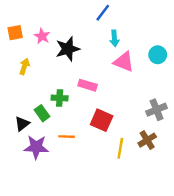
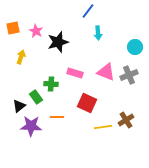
pink triangle: (124, 62) -> (106, 72), moved
gray cross: (157, 110) -> (129, 75), moved
yellow line: (120, 148) -> (103, 127), turned 72

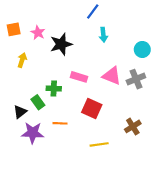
yellow line: (103, 127) -> (99, 144), moved

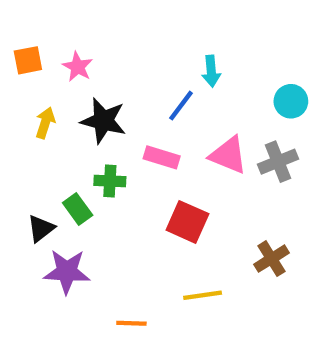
blue line: (93, 12) -> (181, 106), moved
black star: (61, 44) -> (103, 121), moved, turned 30
orange line: (60, 123) -> (131, 323), moved

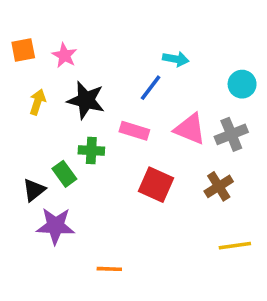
cyan arrow: (211, 71) -> (176, 59), turned -75
brown cross: (271, 259) -> (219, 186), moved
yellow line: (203, 295) -> (235, 246), moved

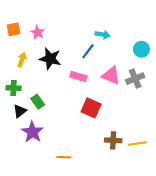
green cross: (91, 150) -> (14, 88), moved
brown cross: (219, 186) -> (113, 140), moved, turned 35
purple star: (55, 226) -> (32, 132), turned 30

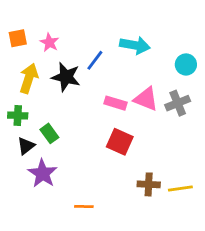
cyan arrow: (103, 35) -> (135, 45), size x1.5
blue line: (88, 51) -> (95, 60), moved
yellow arrow: (22, 60) -> (29, 78), size x1.5
pink rectangle: (79, 76) -> (116, 103), moved

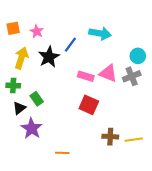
cyan circle: (186, 64) -> (138, 56), moved
black star: (66, 77) -> (49, 57), turned 30

